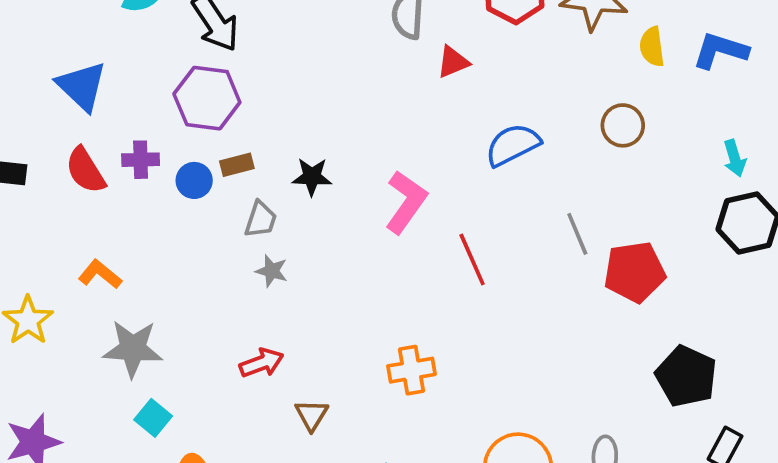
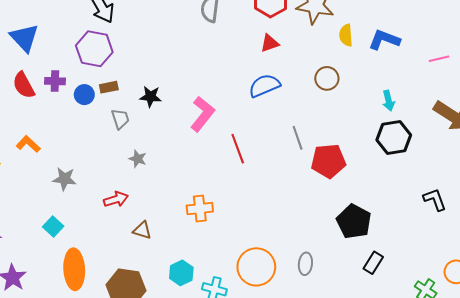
red triangle: (453, 62) -> (270, 43), moved
gray trapezoid: (261, 219) -> (120, 119), turned -40
gray star: (272, 271) -> (138, 159), moved
gray star: (133, 349) -> (64, 179), moved, size x0.7
brown triangle: (312, 415) -> (142, 230), turned -48

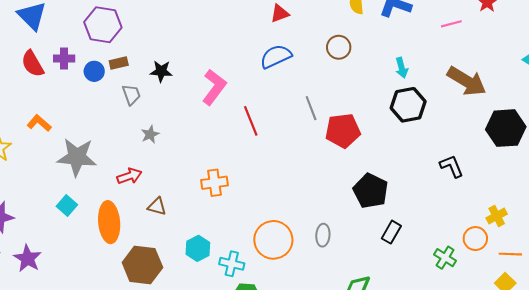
gray star: (138, 159) -> (150, 134), turned 30
gray star: (64, 179) -> (77, 157), size x1.6
orange ellipse: (74, 269) -> (109, 222), moved

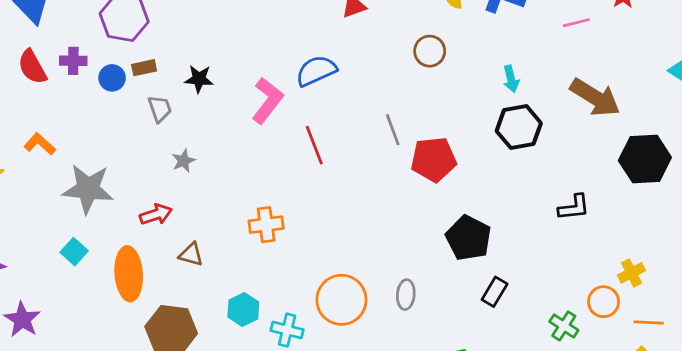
blue semicircle: (276, 56) -> (316, 71), moved
black L-shape: (452, 166) -> (574, 207), turned 105

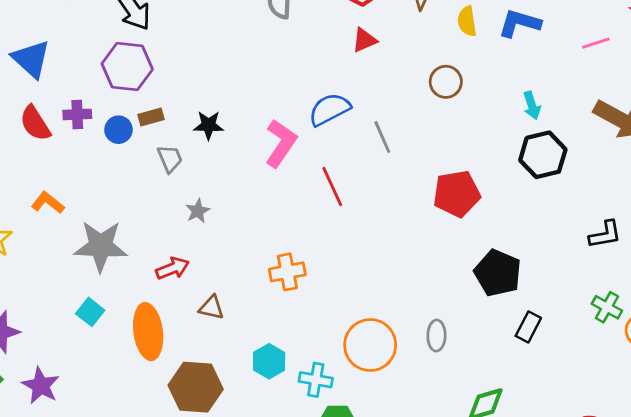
gray line: (393, 130) -> (382, 137), moved
green cross: (564, 326) -> (607, 307), moved

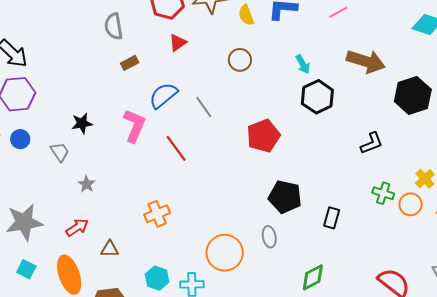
brown rectangle: (151, 117) -> (130, 63), moved
black pentagon: (498, 273) -> (285, 197), moved

